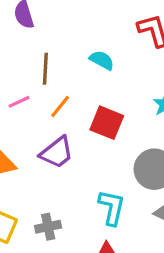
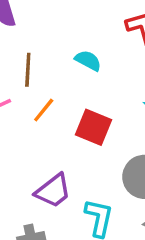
purple trapezoid: (57, 152) -> (53, 191), moved

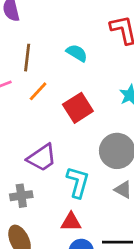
red square: (94, 127) -> (78, 108), turned 32

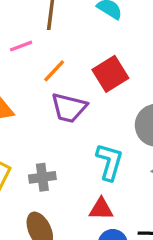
orange line: (38, 91) -> (54, 71), moved
purple trapezoid: (42, 158) -> (69, 108), moved, turned 48

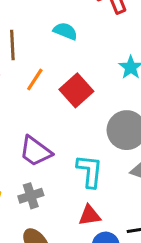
orange line: (54, 71) -> (35, 79), moved
purple trapezoid: (69, 108) -> (36, 151), moved, turned 32

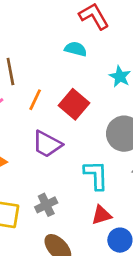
cyan semicircle: (65, 31) -> (76, 49), moved
purple trapezoid: (36, 151) -> (47, 144), moved

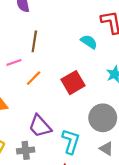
orange line: (35, 100) -> (34, 78), moved
purple trapezoid: (47, 144) -> (40, 126), moved

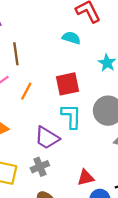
red square: (73, 83) -> (67, 84), turned 35
cyan L-shape: (71, 141) -> (71, 116), moved

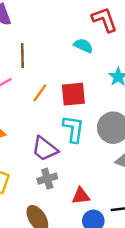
orange line: (26, 91) -> (40, 93), moved
gray cross: (40, 167) -> (47, 179), moved

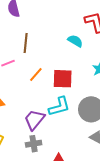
cyan L-shape: (73, 129) -> (59, 107), turned 60
purple trapezoid: (45, 149) -> (34, 120), turned 85

